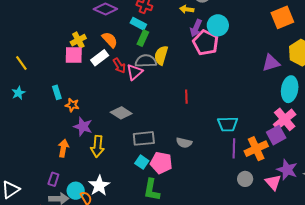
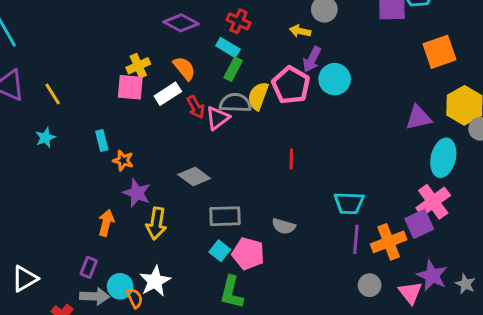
cyan circle: (218, 25) -> (335, 79), moved
pink pentagon: (206, 43) -> (291, 85), moved

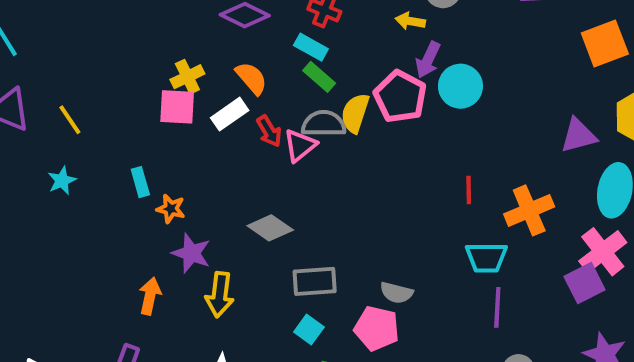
green rectangle: (233, 69) -> (319, 77), turned -75
red line: (291, 159) -> (469, 190), moved
orange cross: (389, 242) -> (529, 210), moved
pink pentagon: (248, 254) -> (377, 328), moved

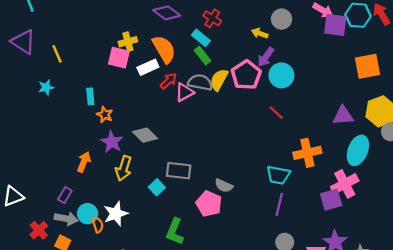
orange semicircle: (251, 78) -> (164, 49), size x1.4
red arrow: (269, 131) -> (168, 81), turned -114
red line: (469, 190) -> (276, 113), moved, turned -56
gray diamond: (270, 228) -> (145, 135), moved
cyan square: (309, 330) -> (157, 187), moved

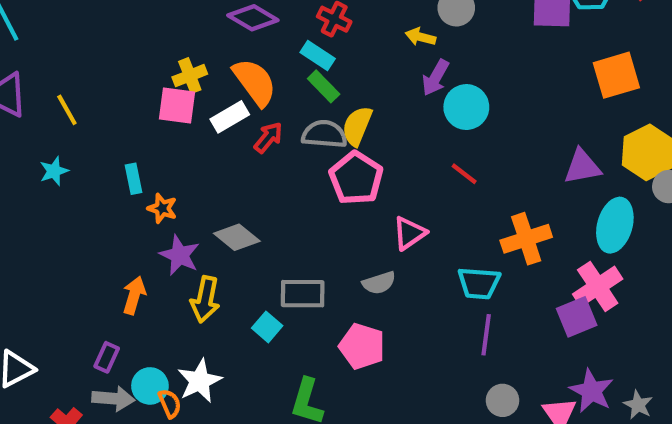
pink pentagon: (246, 75) -> (356, 178), moved
pink triangle: (184, 92) -> (409, 233), moved
gray semicircle: (224, 186) -> (379, 283), moved, turned -36

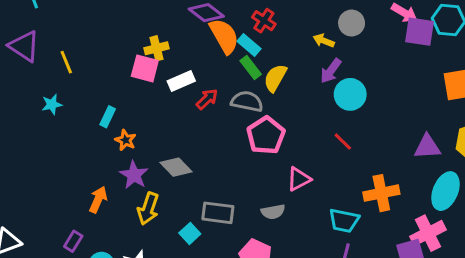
orange semicircle: (255, 82) -> (224, 36), moved
yellow semicircle: (357, 126) -> (275, 78), moved
cyan rectangle: (133, 179) -> (108, 117), turned 30

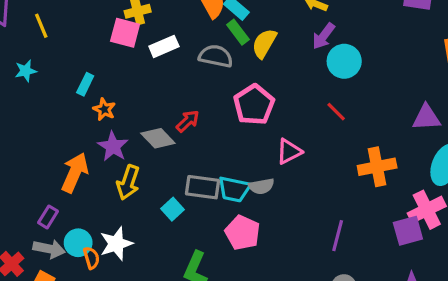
red arrow: (207, 99) -> (188, 121), moved
gray semicircle: (247, 101) -> (216, 56), moved
orange arrow: (98, 200) -> (75, 173), size x1.4
cyan trapezoid: (344, 221) -> (234, 189), moved

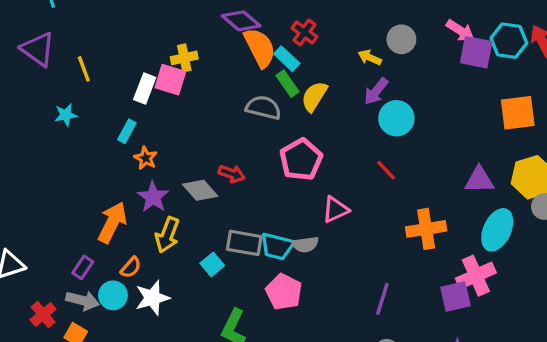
white rectangle: (164, 46) -> (145, 88), moved, turned -48
red arrow: (188, 121) -> (232, 174), turned 60
orange semicircle: (91, 258) -> (131, 267), moved, turned 55

